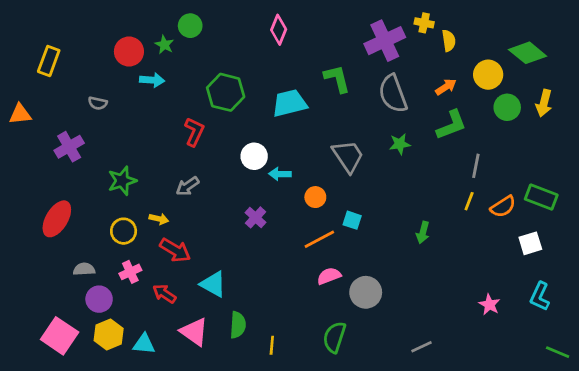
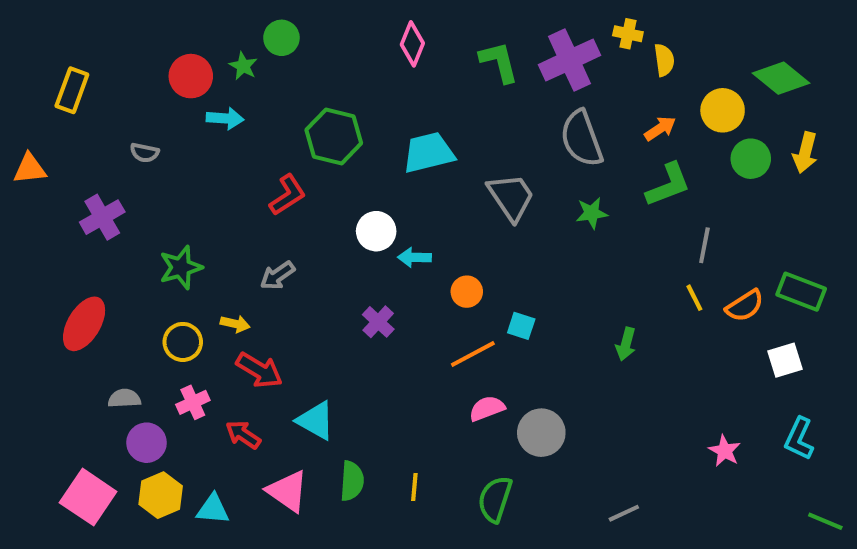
green L-shape: (337, 79) -> (499, 62), moved
red L-shape: (194, 132) -> (287, 195), turned 32
gray trapezoid: (348, 156) -> (511, 197), moved
yellow line: (469, 201) -> (694, 298), turned -48
yellow line: (272, 345) -> (414, 487), moved

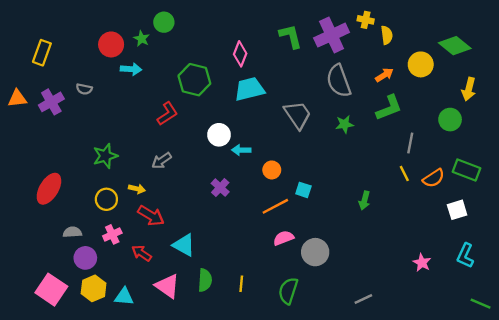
pink diamond: (412, 44) -> (240, 54), moved
green circle: (751, 159) -> (450, 120), moved
purple cross: (102, 217) -> (51, 102), moved

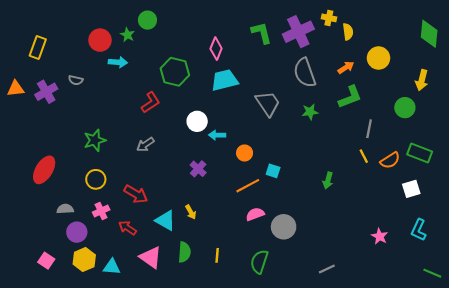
green diamond: (455, 46) -> (429, 34), moved, turned 56
yellow arrow: (137, 189) -> (191, 212), moved, turned 48
pink square: (51, 290) -> (46, 261), size x0.6

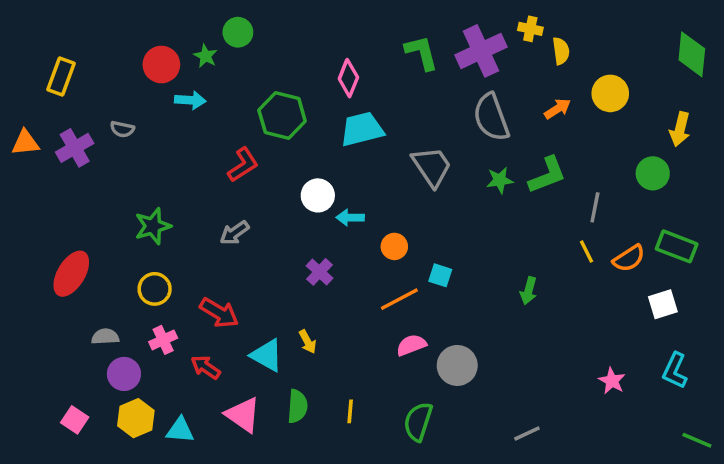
green L-shape: (350, 97) -> (547, 175), moved

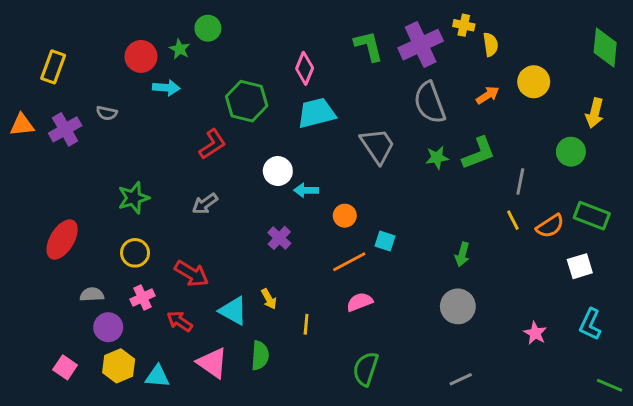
gray circle: (457, 365) -> (458, 306), moved
yellow line: (350, 411) -> (306, 324), moved

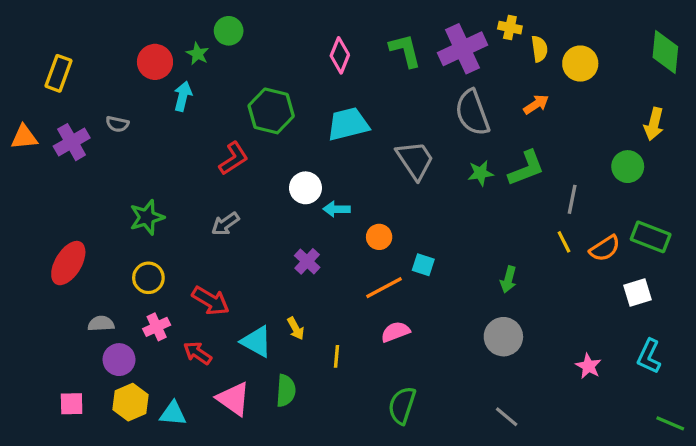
pink diamond: (305, 68) -> (340, 55), moved
yellow circle: (534, 82) -> (580, 64), moved
cyan arrow: (166, 88) -> (183, 96), turned -80
pink square: (65, 367) -> (72, 404), turned -35
gray line: (461, 379) -> (507, 417), turned 65

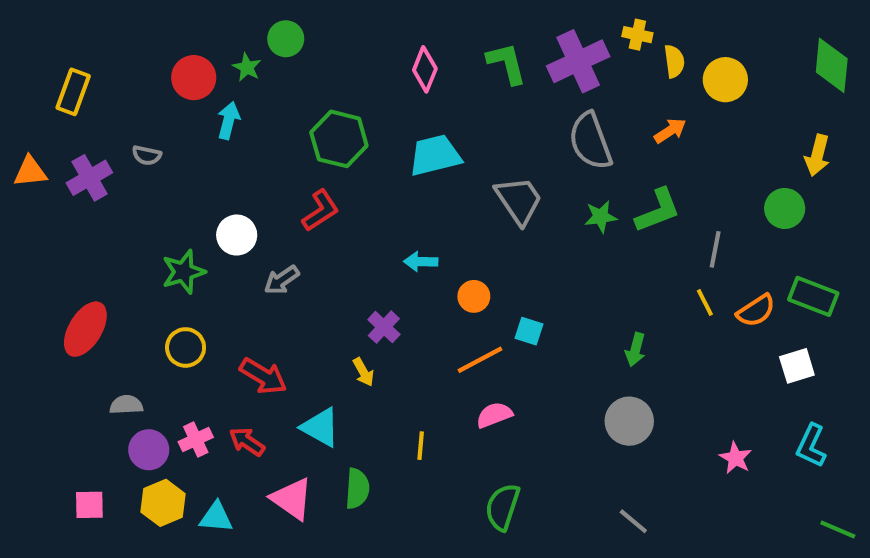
red L-shape: (234, 158) -> (320, 211), moved
white circle: (305, 188) -> (237, 235), moved
pink cross: (157, 327) -> (196, 440), moved
yellow arrow: (296, 329) -> (363, 372), moved

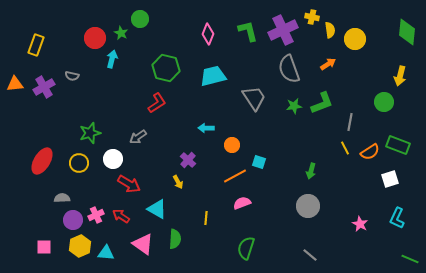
white circle: (237, 235) -> (113, 159), moved
yellow circle: (186, 347) -> (79, 163), moved

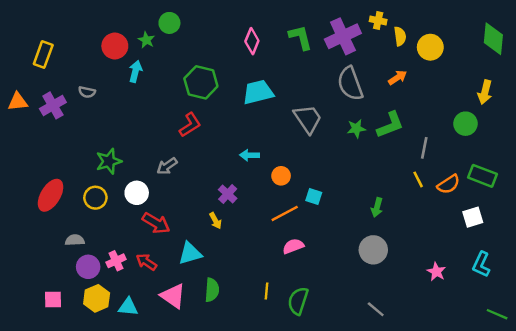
cyan triangle: (157, 209) -> (190, 253), turned -45
yellow line: (206, 218) -> (266, 291), moved

